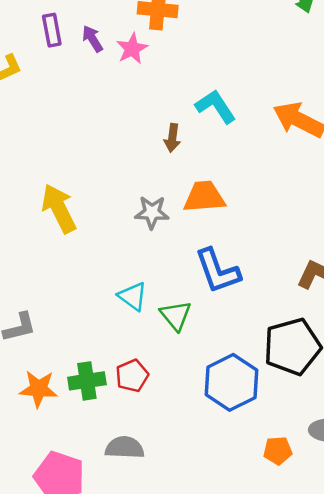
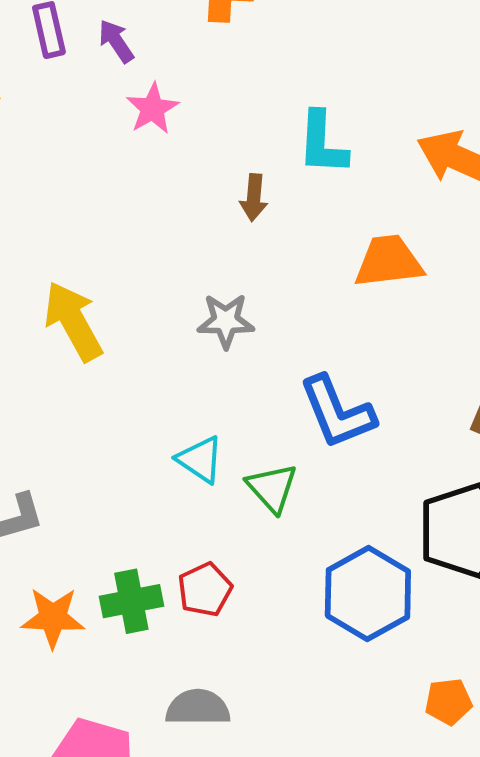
pink star: (132, 49) -> (153, 109), moved
cyan L-shape: (216, 106) -> (322, 143), turned -141
orange trapezoid: (204, 197) -> (389, 261), moved

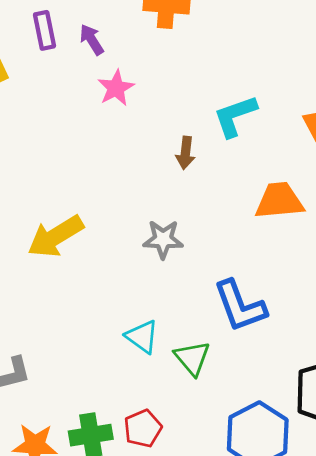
cyan L-shape: (322, 143) -> (235, 116), turned 66
yellow arrow: (73, 321) -> (56, 236), turned -94

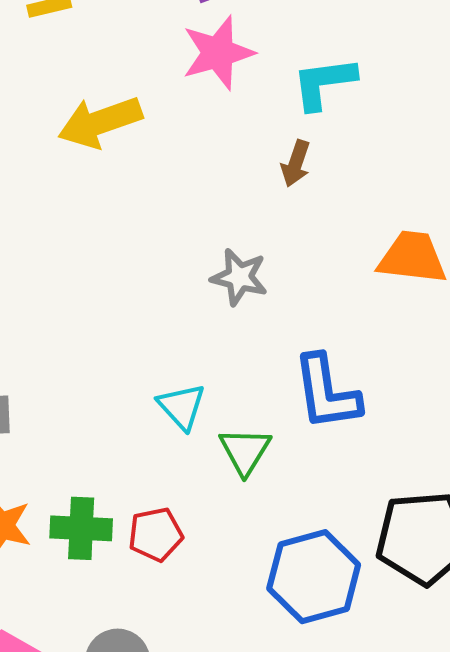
pink star: (116, 88) -> (218, 53), size x1.4
cyan L-shape: (235, 116) -> (324, 83), moved
yellow arrow: (56, 236) -> (100, 122), moved

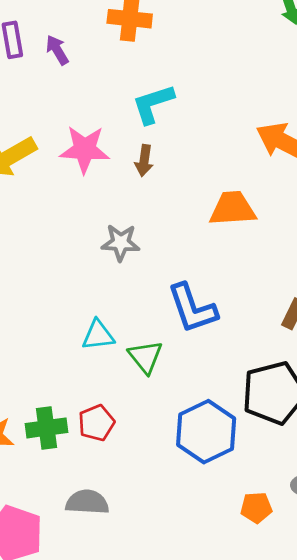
pink star: (218, 53) -> (85, 149), moved, turned 30
cyan triangle: (182, 406) -> (98, 335), turned -44

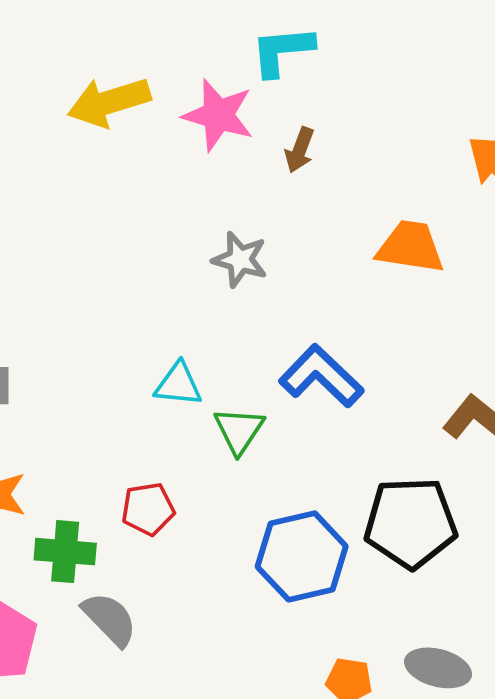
cyan L-shape: (153, 104) -> (282, 51), moved
blue L-shape: (192, 308) -> (321, 376), turned 140
green cross: (47, 428) -> (65, 552), moved
gray semicircle: (87, 502) -> (110, 619), turned 30

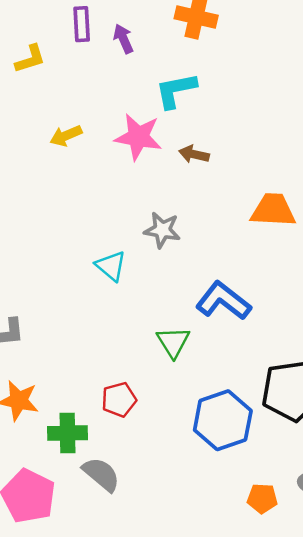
yellow arrow: (109, 102) -> (66, 136), size x0.6
brown arrow: (300, 150) -> (194, 154), turned 88
cyan triangle: (178, 384) -> (111, 266), moved, turned 40

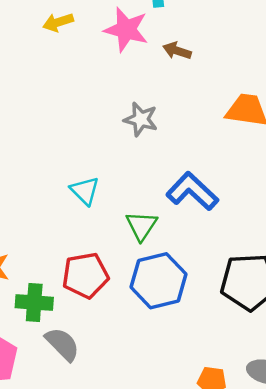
cyan triangle: (111, 266) -> (85, 191), moved
red pentagon: (119, 400) -> (85, 275), size x1.4
blue hexagon: (223, 420) -> (159, 281), moved

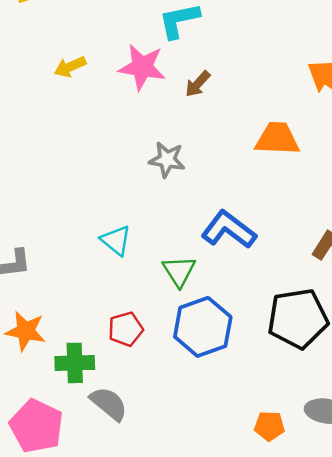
brown arrow: (177, 51) -> (198, 84), turned -60
red pentagon: (85, 275) -> (126, 329), size x0.7

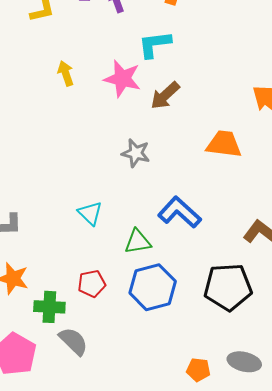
yellow arrow: (70, 67) -> (66, 73), turned 90
brown arrow: (198, 84) -> (165, 96), size x1.4
green triangle: (179, 271) -> (138, 242), turned 48

